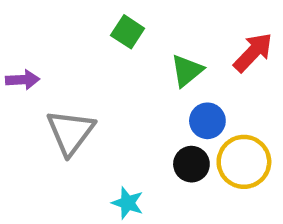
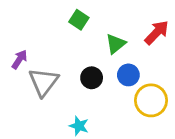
purple arrow: (23, 80) -> (19, 59), moved, turned -54
black circle: (191, 164) -> (92, 78), moved

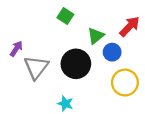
blue circle: (128, 75) -> (112, 52), moved
black circle: (92, 78) -> (76, 64), size x1.6

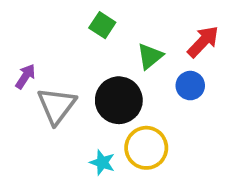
blue circle: (112, 52) -> (190, 86), moved
yellow circle: (125, 83) -> (146, 148), moved

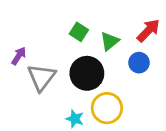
green square: (102, 25) -> (79, 32), moved

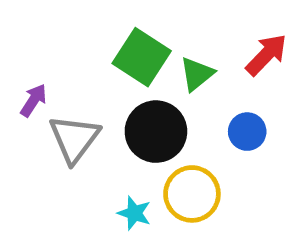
green square: (79, 32) -> (142, 57), size x1.6
blue circle: (139, 63) -> (247, 132), moved

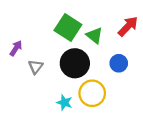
green triangle: (197, 74) -> (94, 36), turned -42
gray triangle: (74, 139) -> (36, 67), size x0.6

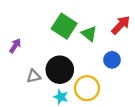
black circle: (75, 63) -> (60, 70), moved
gray triangle: (36, 67) -> (34, 76), moved, turned 40

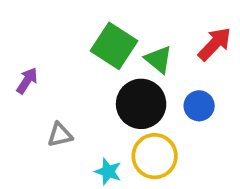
black circle: (60, 70) -> (141, 104), moved

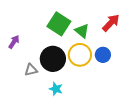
black circle: (141, 104) -> (53, 59), moved
yellow circle: (155, 156) -> (80, 55), moved

